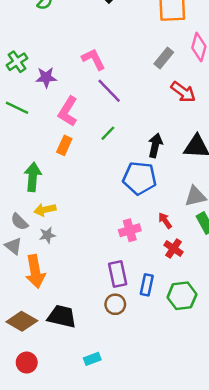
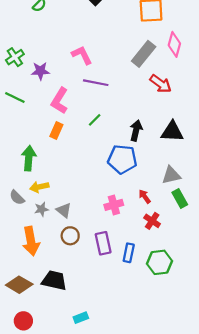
gray rectangle: (164, 58) -> (144, 54), size x1.4
purple line: (109, 91) -> (96, 83), turned -35
gray triangle: (13, 246) -> (64, 210), moved
brown circle: (115, 304) -> (70, 236), moved

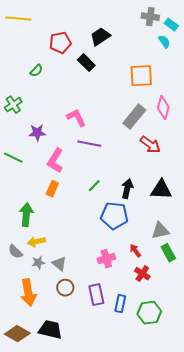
green cross: (15, 57) -> (13, 105), moved
green line: (95, 120) -> (94, 186), moved

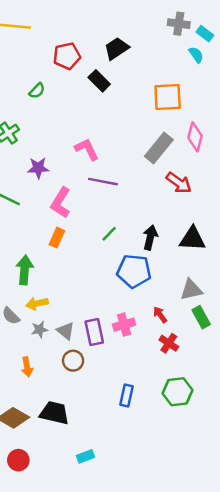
orange arrow: (28, 293) -> (27, 367), size x0.6
purple rectangle: (96, 295) -> (94, 332), moved
blue rectangle: (120, 304) -> (127, 395), moved

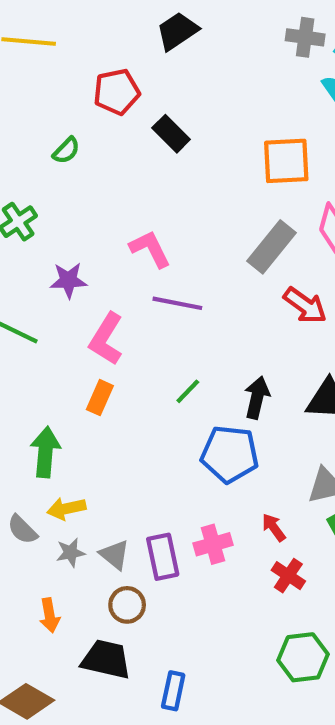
black trapezoid: (117, 49) -> (177, 31), moved
blue rectangle: (127, 395) -> (173, 691), moved
black trapezoid: (54, 413) -> (106, 659), moved

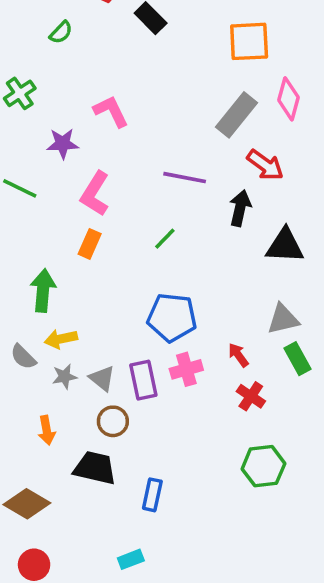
pink L-shape: (150, 249) -> (111, 111), moved
purple line: (177, 303) -> (185, 178), moved
black arrow: (257, 398) -> (240, 208), moved
blue pentagon: (230, 454) -> (172, 317), moved

